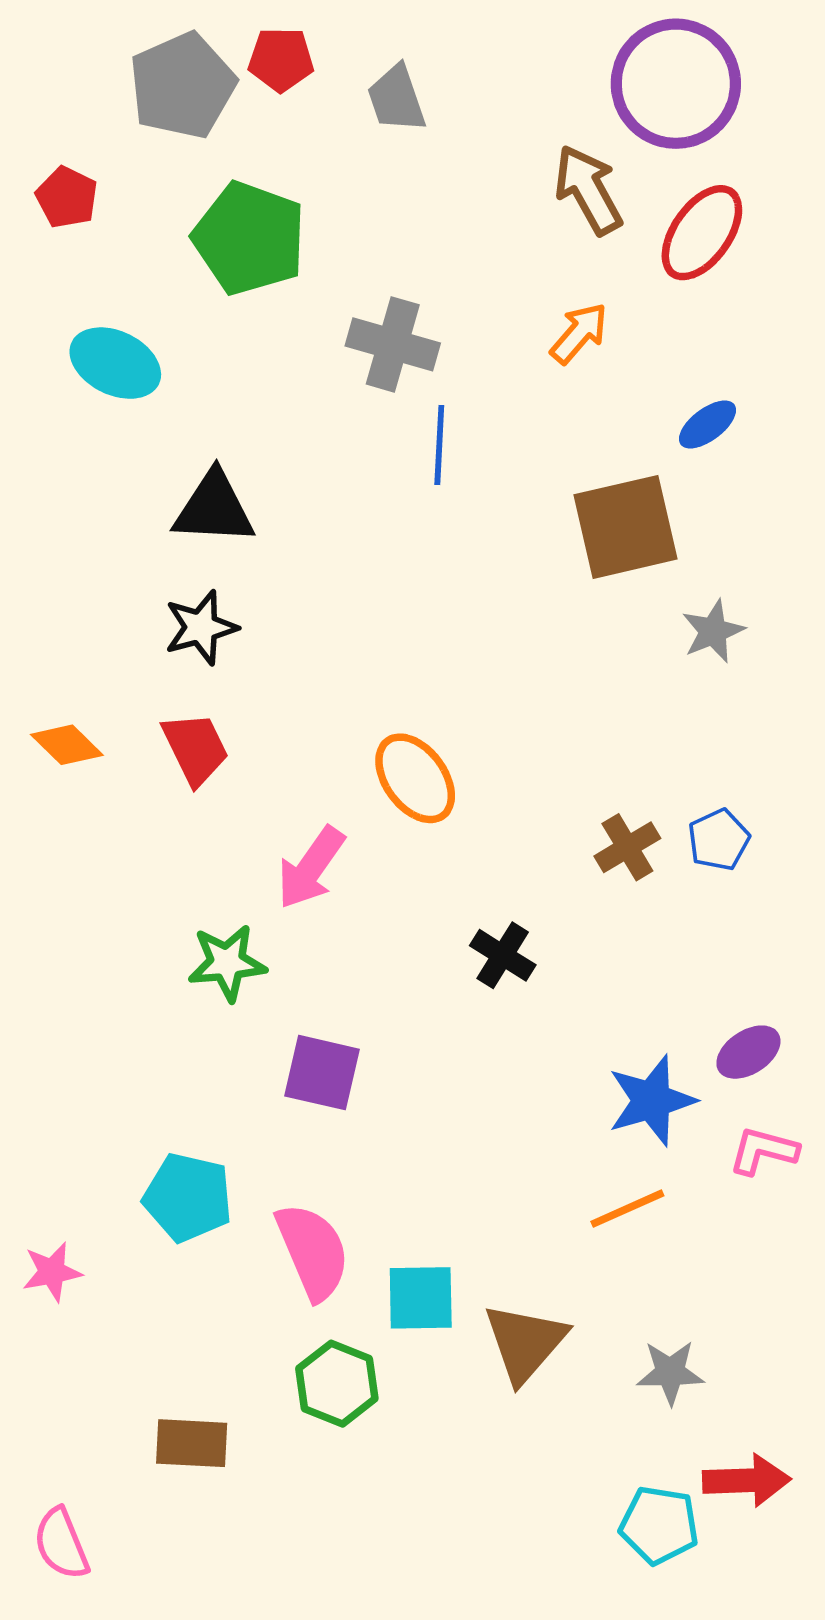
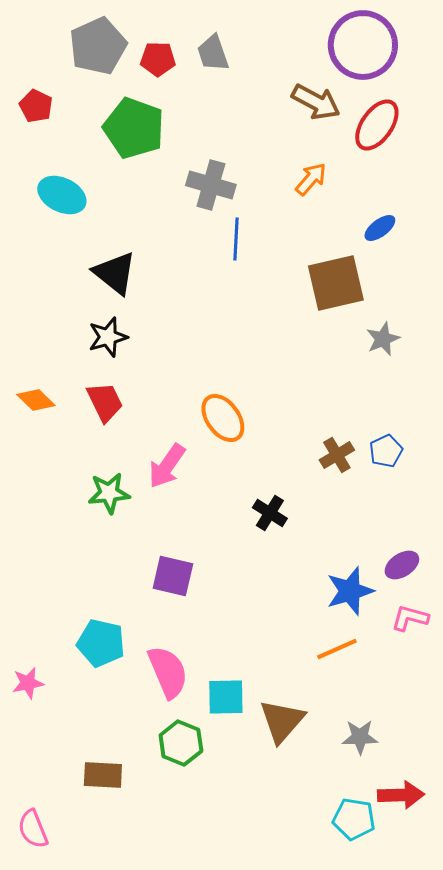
red pentagon: (281, 59) -> (158, 59), moved
brown arrow: (588, 190) -> (316, 102), turned 147
black triangle: (214, 508) -> (115, 273), turned 36
green star: (227, 963) -> (109, 493), moved

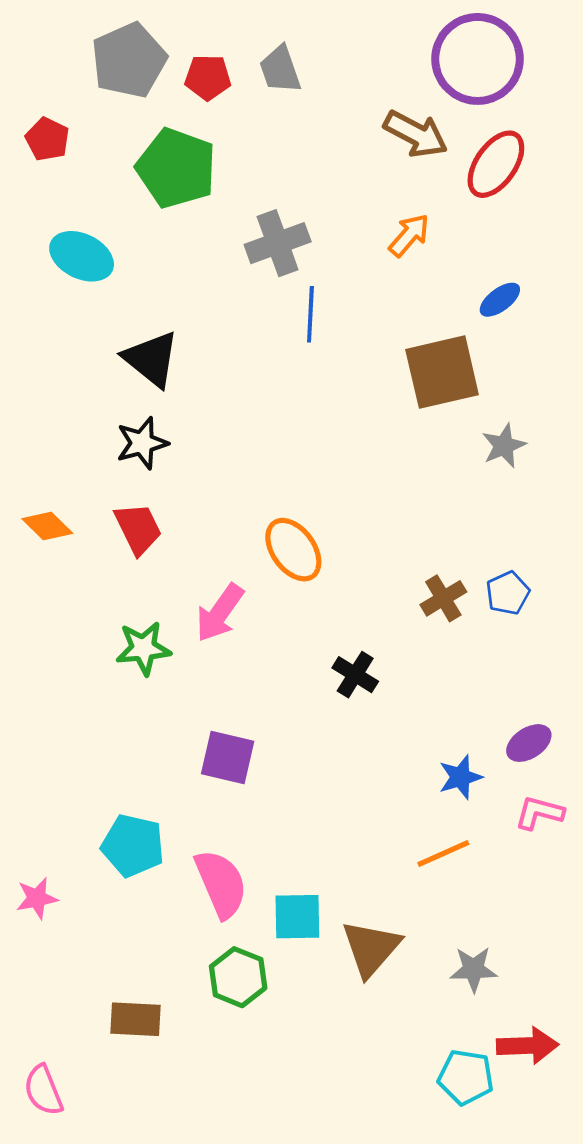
gray cross: (211, 185) -> (278, 243), turned -36
blue star: (350, 591) -> (460, 777), size x0.7

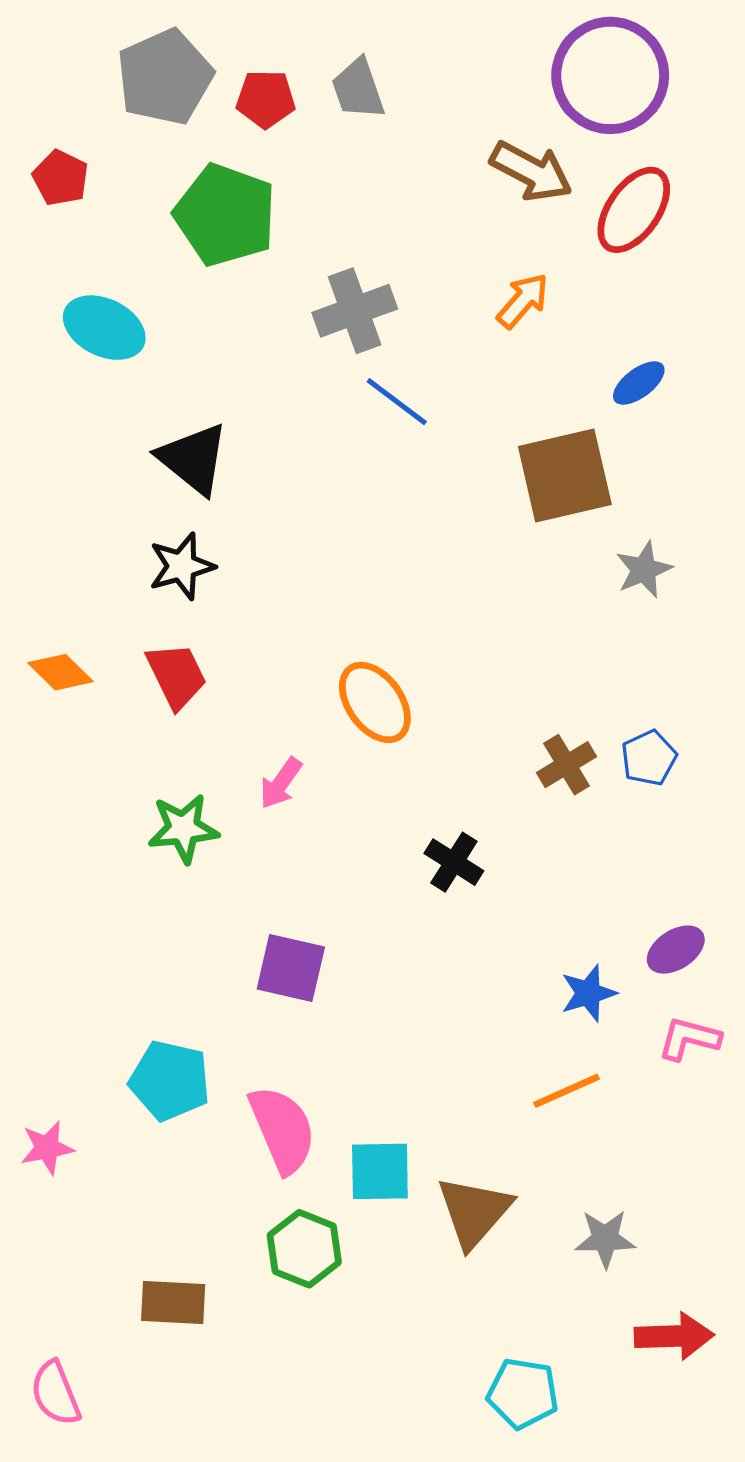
blue line: (310, 314) -> (397, 402), turned -56
pink arrow: (220, 613) -> (281, 783), size x0.7
cyan pentagon: (466, 1077) -> (523, 1393), moved

